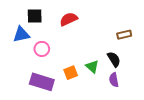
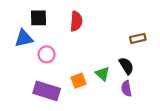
red semicircle: (69, 19) -> (76, 21), turned 120

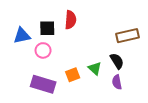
black square: (39, 18) -> (47, 28), moved
brown rectangle: (138, 38) -> (128, 36), size x1.5

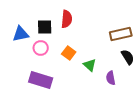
black semicircle: (117, 61) -> (128, 57), moved
orange square: (73, 75) -> (69, 53), moved, turned -32

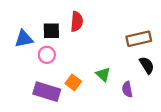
orange square: (69, 53) -> (73, 82), moved

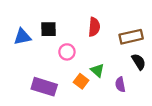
red semicircle: (77, 22) -> (94, 27), moved
pink circle: (47, 55) -> (67, 52), moved
orange square: (73, 82) -> (81, 81), moved

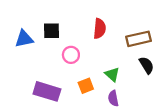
green triangle: (97, 70) -> (112, 74), moved
orange square: (81, 81) -> (86, 86), turned 32
purple semicircle: (120, 85) -> (113, 98), moved

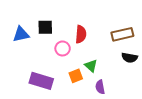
red semicircle: (100, 29) -> (81, 34), moved
black semicircle: (147, 65) -> (129, 58), turned 133
green triangle: (112, 74) -> (91, 66), moved

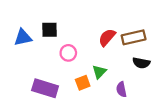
red semicircle: (81, 34) -> (107, 37), moved, turned -144
green triangle: (91, 66) -> (99, 72), turned 32
purple semicircle: (100, 87) -> (121, 89), moved

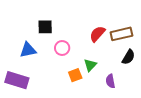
blue triangle: (23, 37) -> (28, 50), moved
black semicircle: (141, 63) -> (128, 57), turned -70
purple rectangle: (45, 88) -> (17, 80), moved

